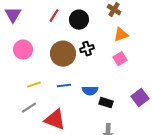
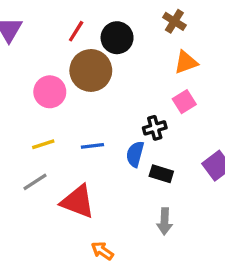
black cross: (87, 49) -> (155, 128), moved
pink circle: (23, 50) -> (50, 92), moved
brown circle: (63, 54) -> (91, 70), moved
blue semicircle: (90, 91) -> (135, 154), turned 105

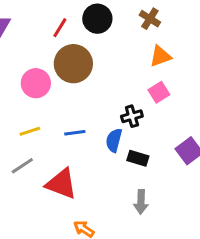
black circle: (117, 38) -> (97, 19), moved

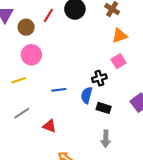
brown circle: (73, 64) -> (26, 27), moved, size x0.6
yellow line: (30, 131) -> (19, 80), moved
red triangle: (61, 184) -> (49, 126), size x0.6

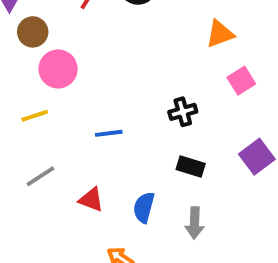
brown circle: (26, 27) -> (33, 32), moved
pink square: (118, 61) -> (241, 81), moved
blue semicircle: (87, 95) -> (144, 207), moved

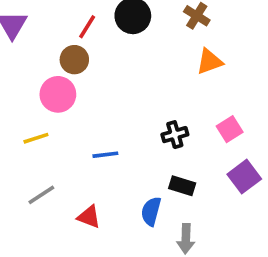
brown circle: (33, 32) -> (74, 60), moved
pink square: (241, 81) -> (230, 129), moved
blue semicircle: (144, 207) -> (151, 211), moved

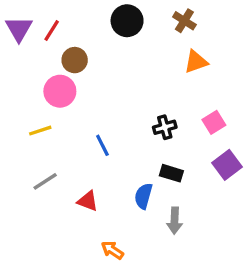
red line: (87, 27) -> (52, 31), moved
blue line: (105, 155) -> (102, 145), turned 70

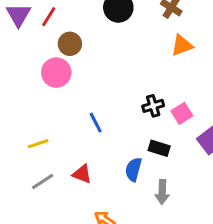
pink square: (214, 122) -> (182, 113), moved
yellow line: (40, 131) -> (38, 144), moved
gray line: (45, 181) -> (43, 182), moved

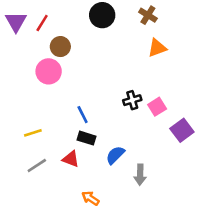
black rectangle: (159, 148) -> (86, 138), moved
blue semicircle: (133, 169) -> (115, 155), turned 30

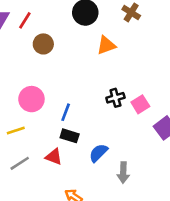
orange triangle: (157, 48) -> (106, 45), moved
pink circle: (49, 71) -> (31, 99), moved
blue line: (83, 115) -> (66, 112), turned 48

